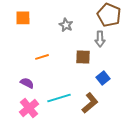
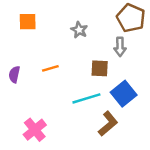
blue square: (103, 78) -> (124, 94), size x1.5
purple semicircle: (27, 83) -> (14, 74), moved, turned -104
cyan line: (59, 98) -> (86, 98), moved

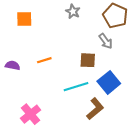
gray star: (79, 30) -> (73, 11), moved
gray arrow: (120, 47) -> (106, 41), turned -35
purple semicircle: (14, 74) -> (13, 65), turned 88

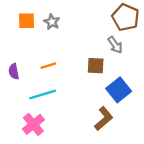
gray star: (73, 11) -> (52, 22), moved
purple semicircle: (13, 65) -> (14, 71), turned -112
cyan line: (76, 87) -> (43, 94), moved

